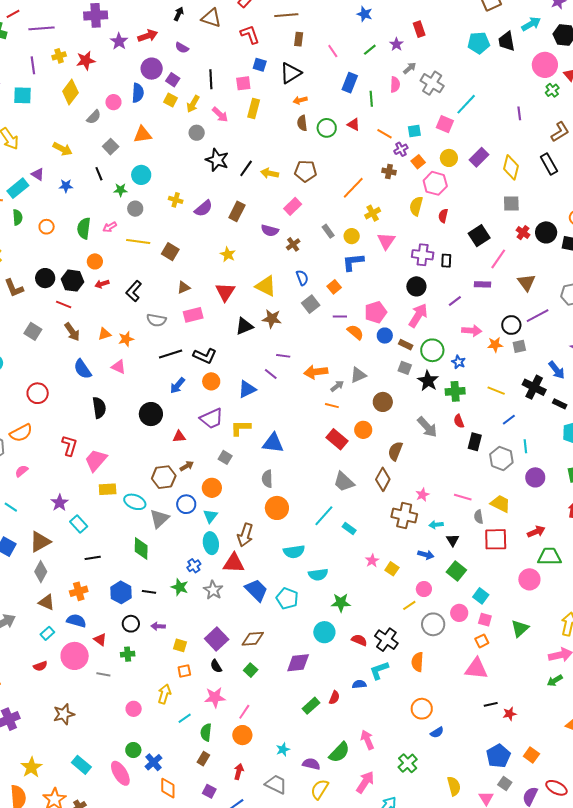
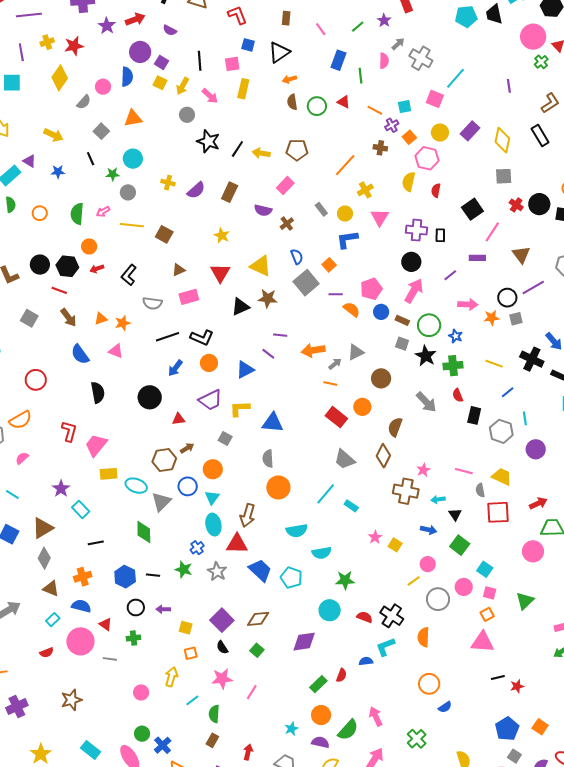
gray square: (311, 304) -> (306, 283), size x1.4
orange circle: (242, 735) -> (321, 715), moved

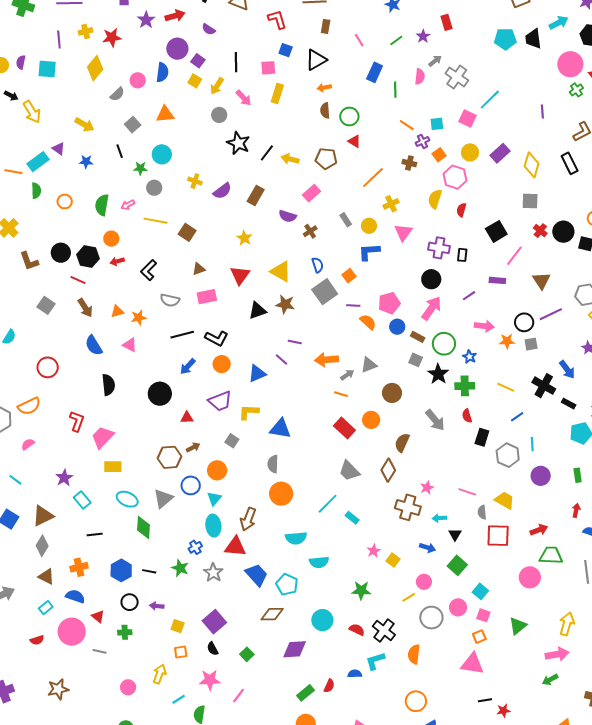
red triangle: (344, 102) -> (354, 141), moved
cyan ellipse: (136, 486) -> (127, 499), moved
green star: (345, 580) -> (361, 590), moved
brown diamond: (258, 619) -> (272, 614), moved

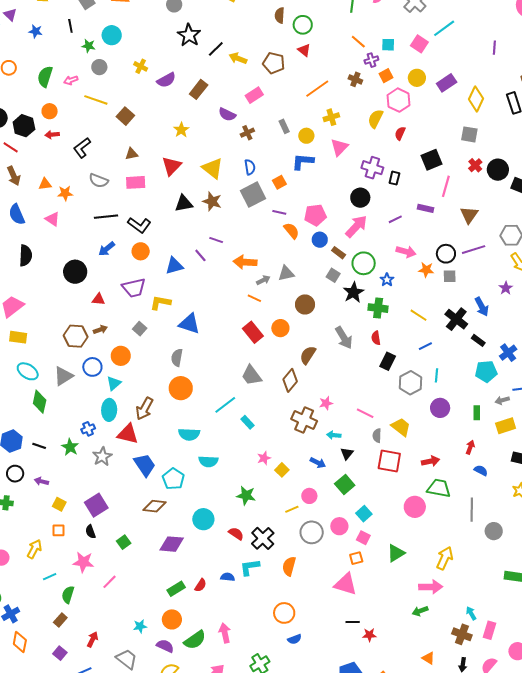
pink line: (514, 256) -> (446, 186), turned -30

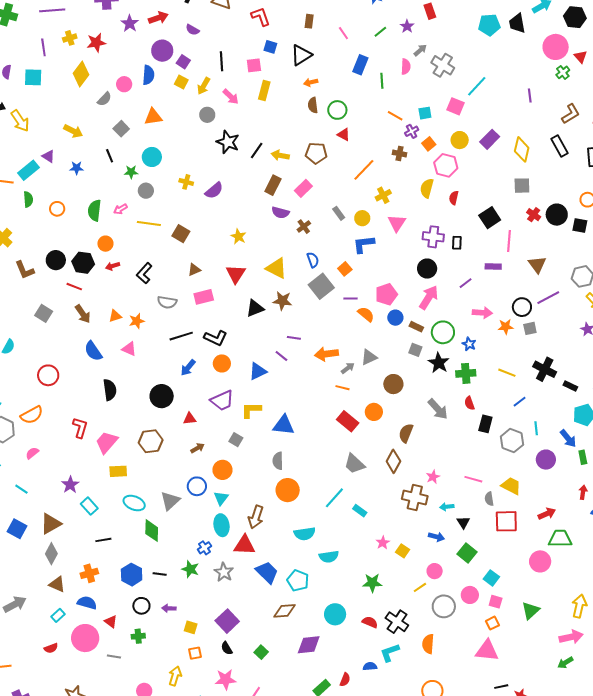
brown rectangle: (199, 89) -> (273, 185), moved
blue arrow: (482, 307) -> (568, 438), moved
brown hexagon: (76, 336) -> (151, 441), moved

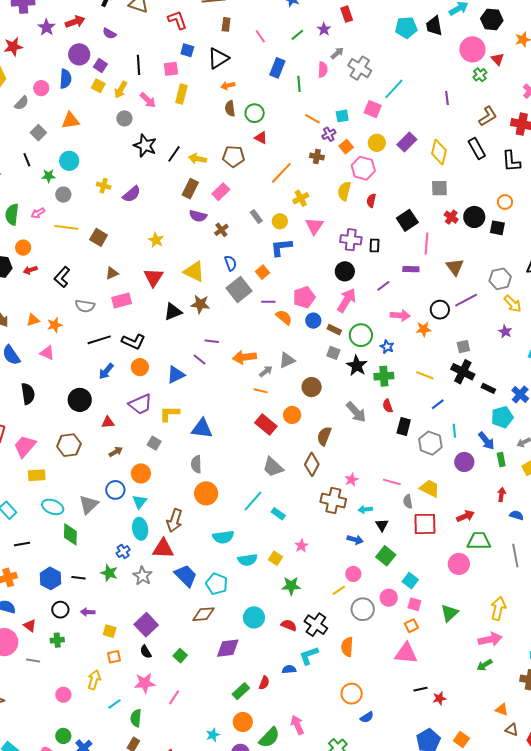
gray square: (530, 328) -> (463, 347), moved
yellow square: (403, 551) -> (275, 558), moved

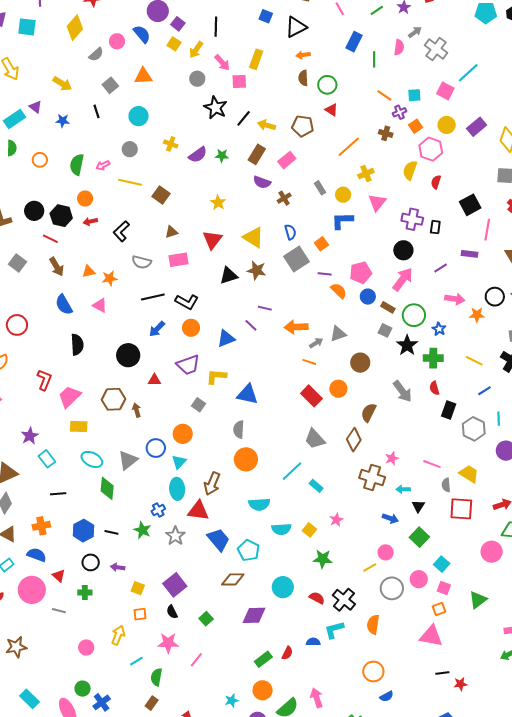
pink square: (171, 69) -> (239, 81), moved
blue semicircle: (65, 79) -> (142, 34), turned -48
green star: (49, 176) -> (222, 156), moved
brown arrow: (116, 452) -> (137, 410), moved, turned -80

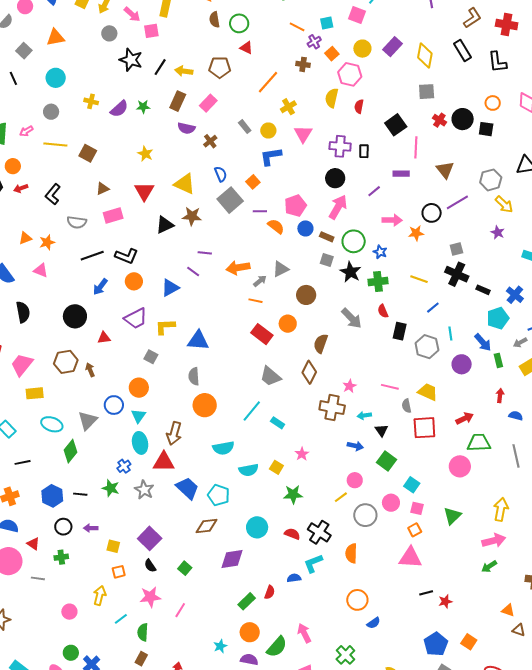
green diamond: (107, 488) -> (71, 451), turned 40

